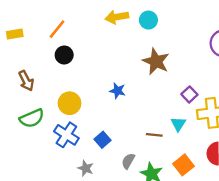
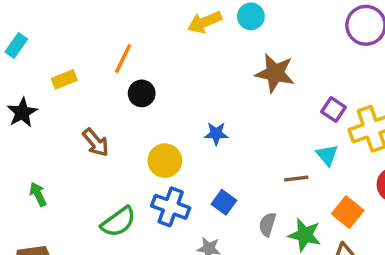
blue star: (117, 91) -> (216, 134), moved
green semicircle: (32, 118) -> (118, 222), moved

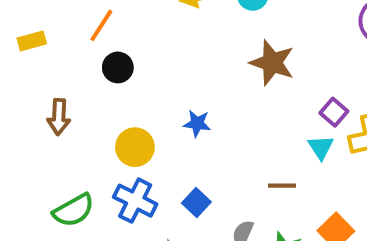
brown arrow: (96, 142) -> (59, 117), turned 36
cyan triangle: (327, 155) -> (321, 147), moved

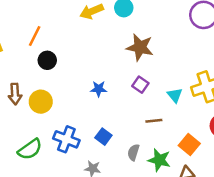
purple square: (334, 112) -> (140, 85), moved
yellow circle: (135, 147) -> (41, 102), moved

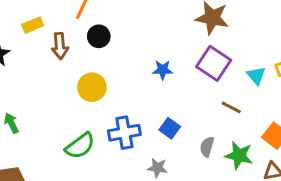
purple square: (140, 85) -> (214, 63), size x1.6
brown arrow: (15, 94) -> (60, 46), moved
brown line: (154, 121) -> (231, 107), turned 35
blue cross: (66, 139) -> (124, 133), turned -30

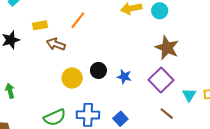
black circle: (99, 36) -> (98, 70), moved
brown arrow: (60, 46) -> (56, 44), turned 102

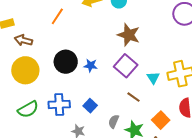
orange line: (78, 20) -> (57, 16), moved
black circle: (98, 70) -> (66, 62), size x1.5
yellow circle: (72, 78) -> (25, 70), moved, size x1.4

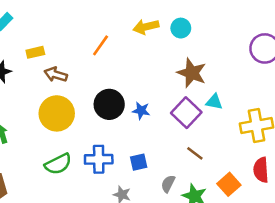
cyan triangle: (153, 78) -> (214, 102), moved, turned -48
blue square: (90, 106) -> (139, 162), turned 32

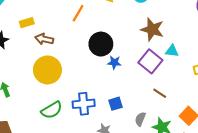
black circle: (109, 104) -> (101, 44), moved

